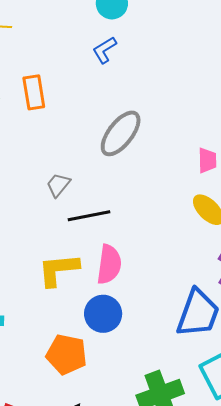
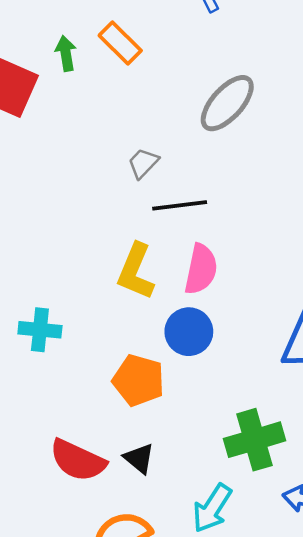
orange rectangle: (34, 92) -> (120, 43), turned -40
yellow L-shape: (58, 270) -> (136, 271), turned -66

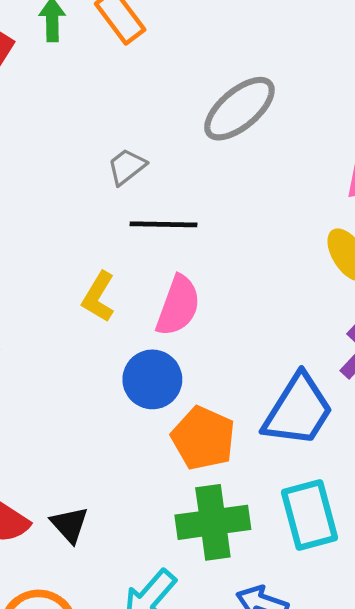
yellow L-shape: (136, 271) -> (98, 297), size x0.7
orange pentagon: (139, 380) -> (203, 438), moved

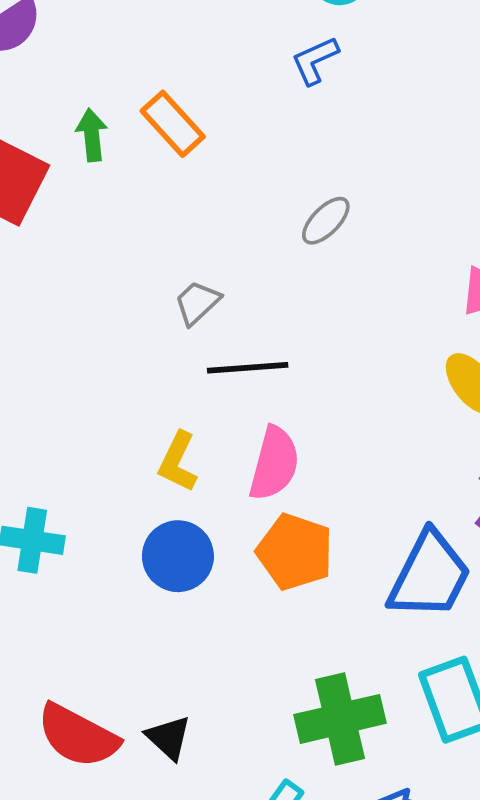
gray ellipse: (239, 109) -> (326, 221), size x0.6
blue circle: (152, 379) -> (178, 556), moved
orange pentagon: (203, 438) -> (295, 552), moved

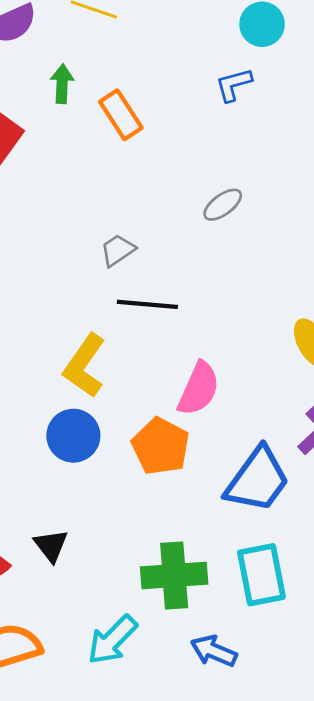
green arrow: (92, 135) -> (62, 84), moved
yellow L-shape: (178, 462) -> (85, 366), size x1.4
pink semicircle: (274, 464) -> (199, 389), moved
black triangle: (169, 738) -> (51, 546), moved

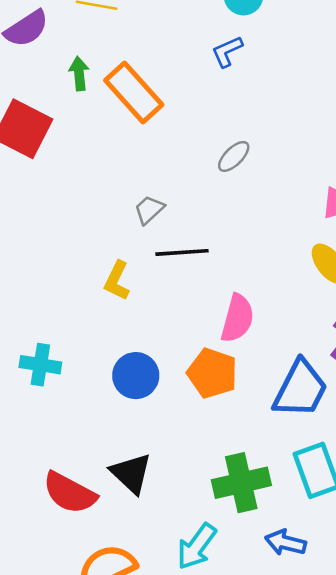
orange rectangle: (121, 115) -> (134, 92), size x1.4
yellow L-shape: (85, 366) -> (117, 281), moved, size x0.7
black triangle: (51, 546) -> (131, 473), size x1.4

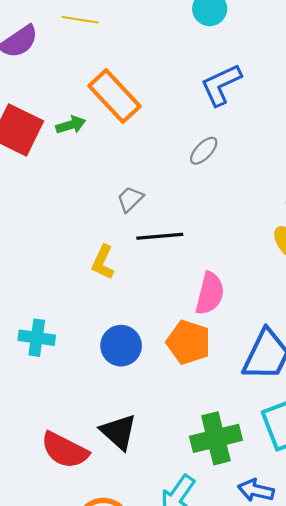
blue L-shape: (227, 51) -> (221, 85), moved, size x1.5
green arrow: (79, 74) -> (71, 125), moved, turned 80

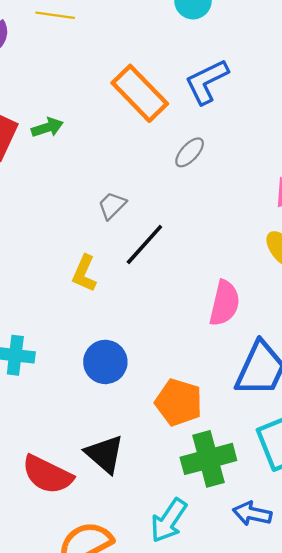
orange rectangle: (115, 96) -> (140, 93), moved
black line: (160, 236) -> (144, 245), turned -42
pink semicircle: (210, 293) -> (225, 303), moved
orange pentagon: (189, 342) -> (179, 402), moved

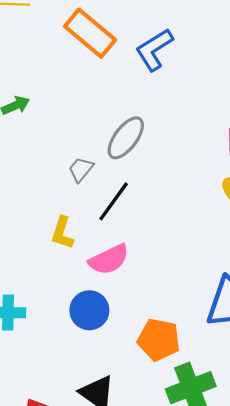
orange rectangle: (140, 93) -> (90, 33), moved
gray ellipse: (190, 152) -> (126, 138), moved, size x1.5
pink semicircle: (225, 303) -> (109, 259), moved, turned 57

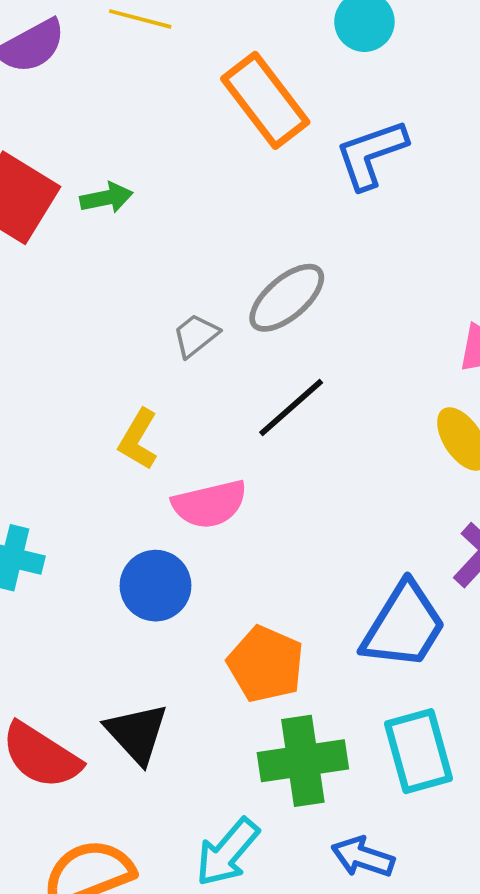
black line: (114, 201) -> (291, 407), moved

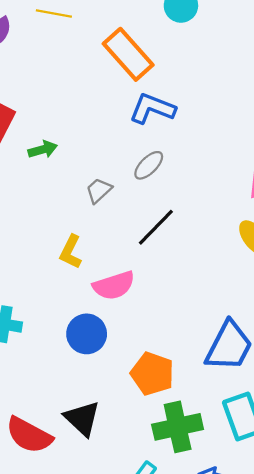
blue L-shape: (371, 154) -> (152, 109), moved, turned 45
green arrow: (106, 198) -> (43, 149), moved
gray ellipse: (287, 298) -> (149, 165), size x0.7

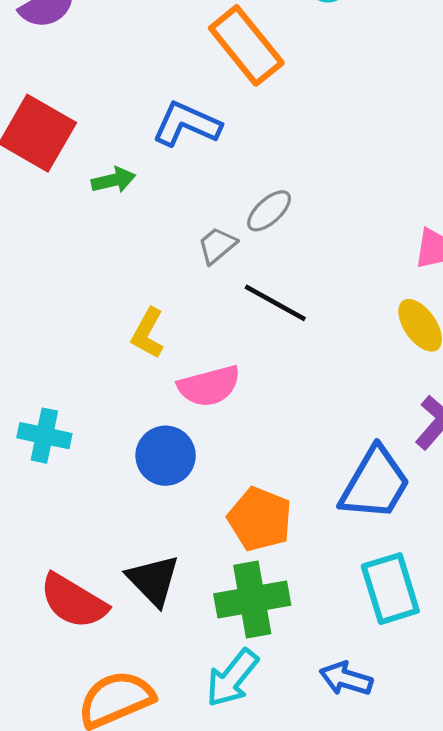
blue L-shape: (152, 109) -> (187, 124), moved
gray trapezoid: (99, 190) -> (217, 245), moved
black line: (156, 227) -> (275, 303), turned 72
green cross: (178, 427) -> (252, 600), moved

